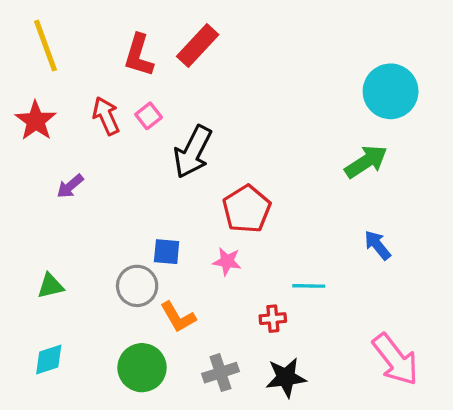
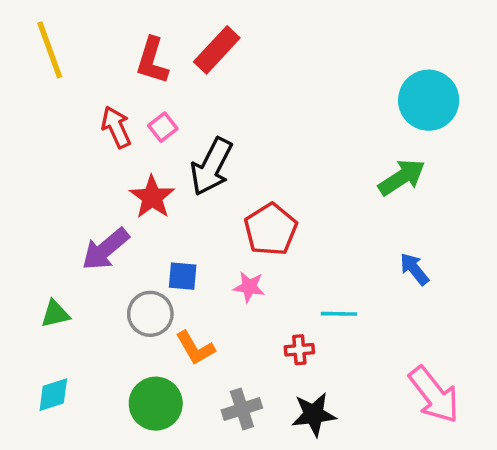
red star: (36, 121) -> (152, 197), moved
purple arrow: (70, 186) -> (105, 249), moved, size x1.6

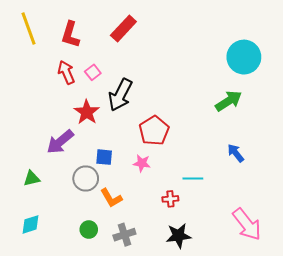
red L-shape: (152, 61) -> (70, 35), moved
green circle: (156, 404) -> (89, 230), size x0.6
gray cross: (242, 409) -> (124, 235), moved

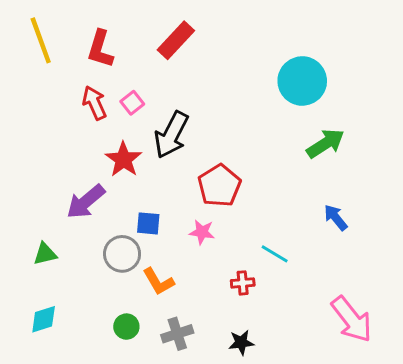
cyan circle: (244, 57) -> (302, 81), moved
cyan line: (193, 178) -> (275, 254), turned 30
black star: (179, 236) -> (241, 343), moved, size x0.7

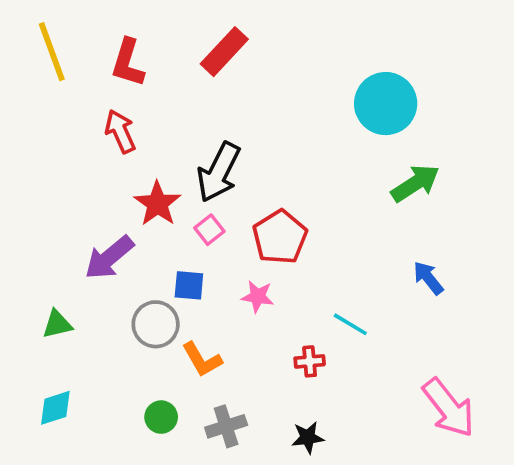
pink square: (132, 103) -> (209, 230), moved

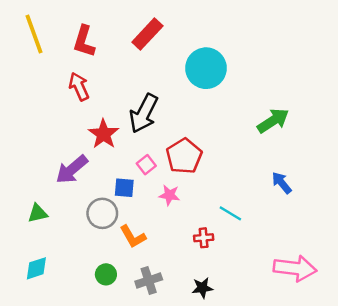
cyan circle: (386, 104) -> (206, 68), moved
pink square: (209, 230) -> (146, 165), moved
pink arrow: (449, 408) -> (295, 268), turned -45

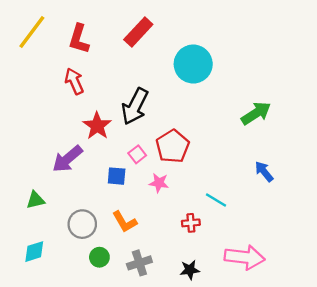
yellow line: (34, 34) -> (32, 32), turned 57
gray circle: (102, 213) -> (82, 224), moved
pink arrow: (295, 268) -> (245, 257), moved

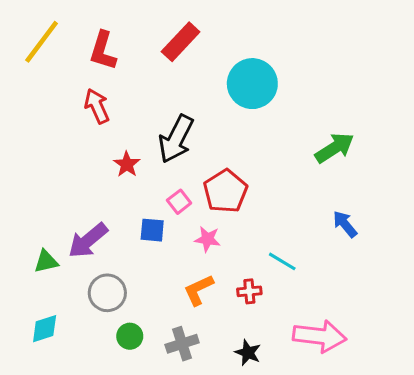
red star: (97, 126) -> (127, 164), size x0.7
purple arrow: (67, 159) -> (88, 241), moved
orange L-shape: (125, 222) -> (199, 290), moved, turned 95
black star: (190, 270) -> (248, 353), turned 30

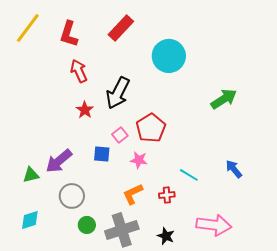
red arrow: (97, 106) -> (79, 71), moved
blue arrow: (345, 224) -> (234, 169), moved
gray cross: (182, 344) -> (122, 230), size x1.5

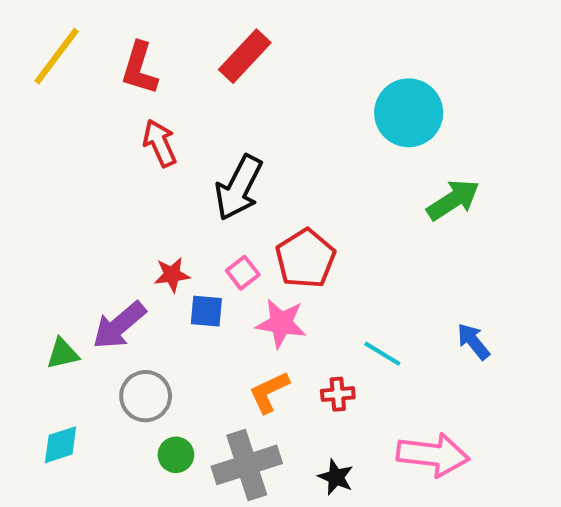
cyan circle: (169, 56) -> (409, 113), moved
red star: (85, 110) -> (172, 275), moved, turned 30
pink star: (139, 160) -> (281, 323), size x1.4

